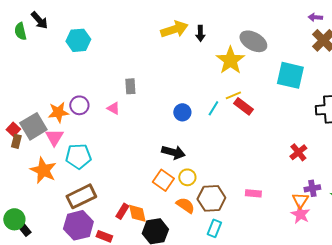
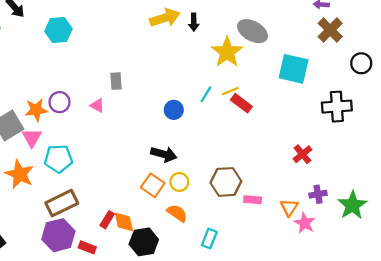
cyan line: (213, 108) -> (206, 94), moved
brown hexagon: (211, 198) -> (226, 182), moved
orange triangle: (300, 200) -> (289, 207), moved

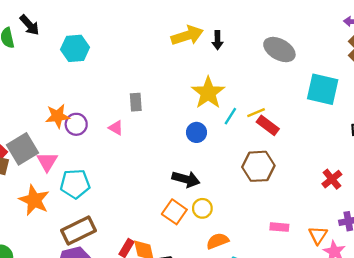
yellow star: (227, 52) -> (208, 93), moved
orange star: (36, 110) -> (58, 116), moved
brown hexagon: (226, 182) -> (258, 166), moved
orange semicircle: (177, 213) -> (218, 241), moved, turned -55

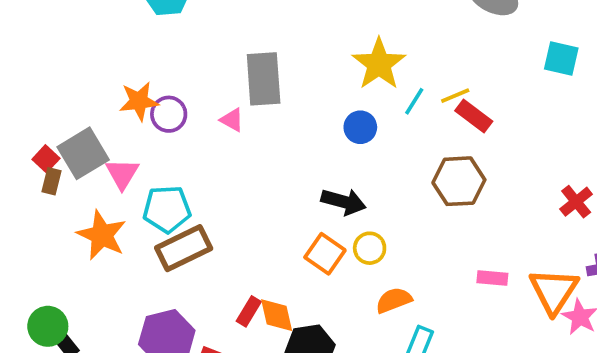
cyan square: (323, 89) -> (561, 58), size x0.7
gray rectangle: (136, 102) -> (264, 79), size x1.8
brown rectangle: (79, 231) -> (184, 248), moved
orange triangle: (318, 235) -> (554, 291), size x1.6

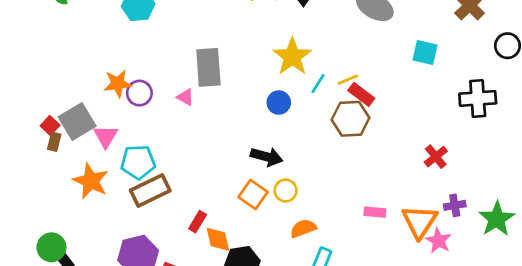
brown hexagon: (459, 181) -> (351, 119), moved
red rectangle: (249, 311) -> (198, 222), moved

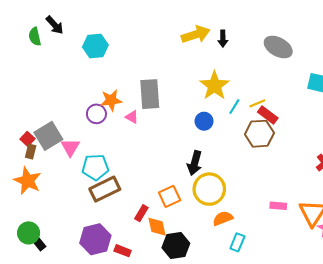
orange star: (118, 84) -> (111, 100), moved
black arrow: (267, 157) -> (195, 163), turned 90
orange star: (91, 181) -> (27, 181), moved
yellow circle: (286, 191) -> (209, 189), size x1.8
orange square: (253, 195) -> (170, 196), moved, turned 30

